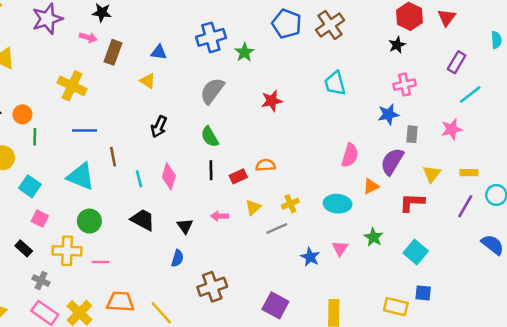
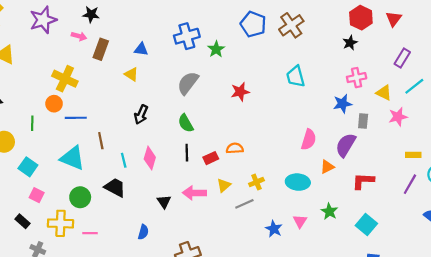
orange circle: (22, 114) -> (54, 104), moved
yellow triangle: (432, 174) -> (384, 93), moved, turned -42
pink arrow: (220, 216) -> (194, 193), size x1.5
black trapezoid: (143, 220) -> (115, 187), moved
blue semicircle: (177, 258) -> (143, 232), moved

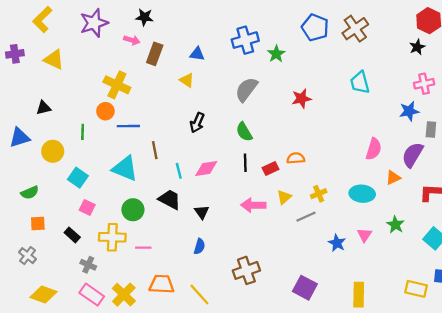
pink diamond: (150, 158) -> (206, 168), turned 65
black triangle: (164, 202) -> (202, 212), moved

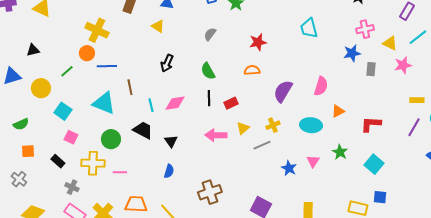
gray semicircle: (246, 89) -> (210, 34), size x0.6
green line: (83, 132) -> (67, 71), turned 48
purple semicircle: (413, 155) -> (283, 91), moved
orange semicircle: (296, 158) -> (252, 70), moved

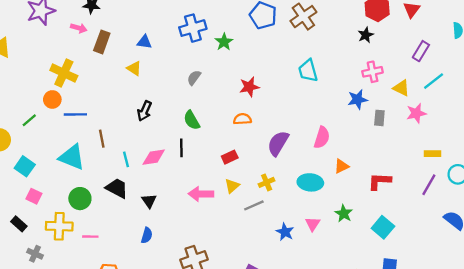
black line: (209, 98) -> (181, 148), moved
red rectangle: (231, 103) -> (230, 157), moved

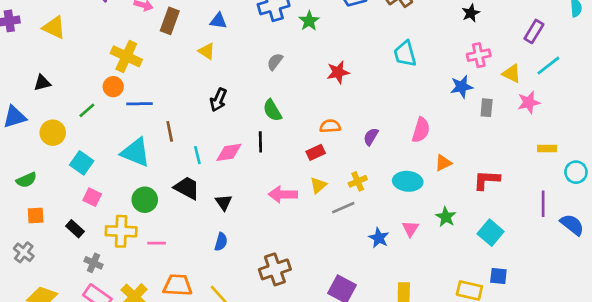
orange semicircle: (242, 119) -> (330, 126), moved
purple semicircle: (278, 143) -> (371, 137), size x0.6
purple line: (429, 185) -> (543, 204), moved, turned -30

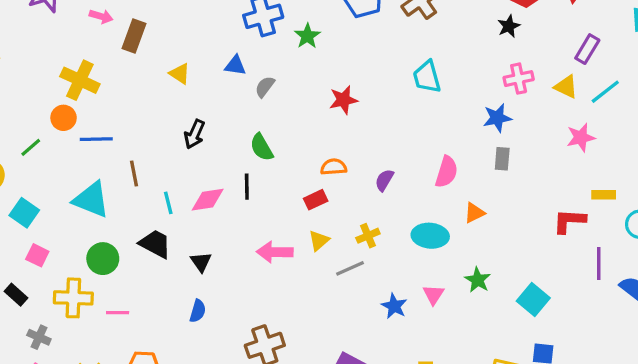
blue triangle: (218, 21) -> (235, 65), moved
yellow triangle: (512, 74) -> (566, 87), moved
gray rectangle: (487, 108) -> (502, 159), moved
red L-shape: (487, 180) -> (569, 221), moved

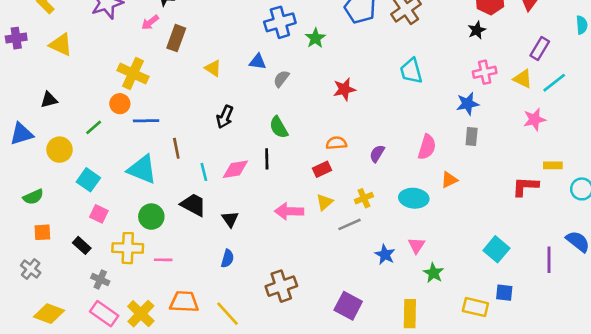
pink arrow: (101, 16) -> (150, 22), turned 126
purple line: (599, 264) -> (549, 260), moved
green star: (478, 280) -> (433, 273), moved

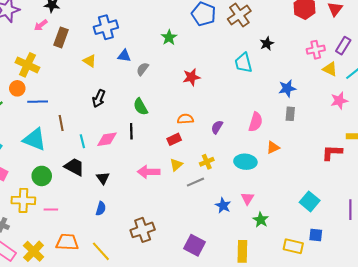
blue cross: (280, 22) -> (106, 27), moved
black star: (477, 30) -> (267, 44), moved
pink cross: (485, 72) -> (316, 50), moved

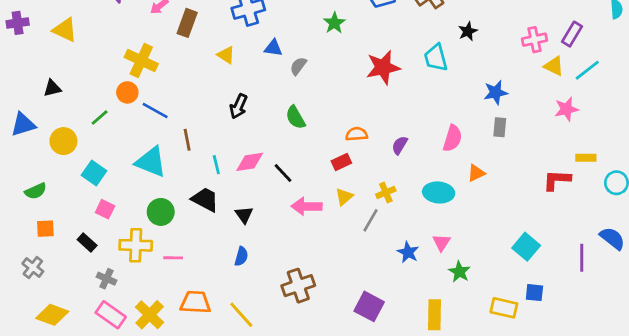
red star: (191, 77) -> (383, 67), moved, size x1.4
blue line: (38, 102) -> (155, 110), turned 30
black line: (131, 131) -> (283, 173), moved, turned -42
gray line: (196, 182) -> (371, 220), turned -36

